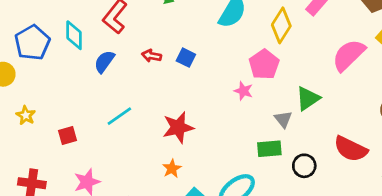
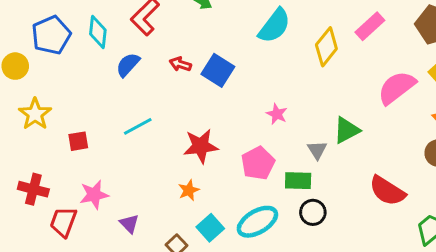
blue square: (186, 58) -> (218, 70), size x1.5
pink pentagon: (264, 64) -> (258, 163), moved
yellow star: (26, 115) -> (35, 114), size x1.5
black circle: (304, 166) -> (313, 212), moved

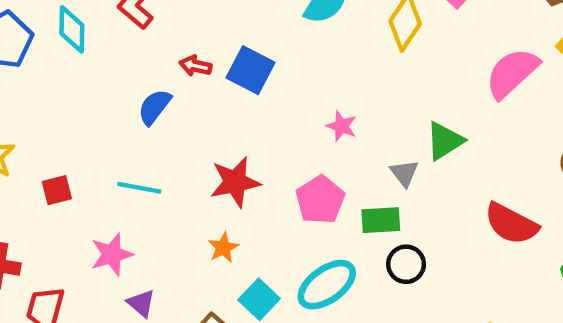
blue semicircle: (128, 65) -> (154, 107), moved
cyan line: (138, 126) -> (139, 188), moved, turned 44
pink star: (94, 195) -> (112, 254), moved

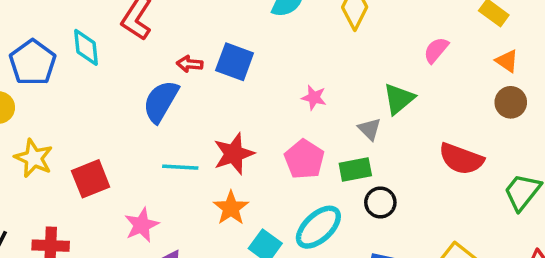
pink semicircle: (512, 73) -> (436, 50), moved, size x0.6
blue semicircle: (154, 107) -> (161, 101), size x1.4
cyan line: (139, 188) -> (180, 167), moved
red square: (57, 190) -> (91, 179), size x1.5
orange star: (223, 248) -> (231, 208), size x1.4

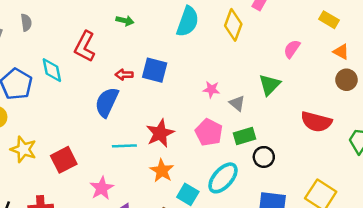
gray triangle: (370, 129) -> (237, 103), moved

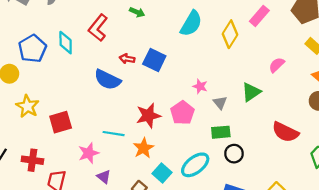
blue semicircle: (107, 102) -> (107, 80), turned -100
pink pentagon: (209, 132) -> (182, 113), moved
cyan line: (124, 146) -> (114, 134), moved

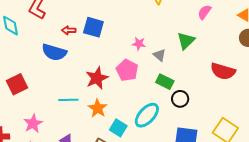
red square: (61, 122) -> (17, 84), moved
green rectangle: (221, 132) -> (165, 82), turned 42
pink star: (89, 153) -> (33, 123), moved

